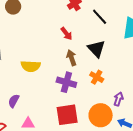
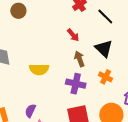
purple semicircle: (14, 101) -> (30, 111), moved

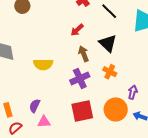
red arrow: (73, 35) -> (77, 30), turned 88
purple cross: (76, 84) -> (80, 78), turned -36

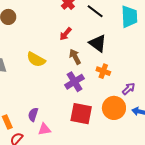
yellow semicircle: (43, 64) -> (36, 59), moved, turned 36
purple arrow: (133, 92) -> (129, 89), turned 40
red square: (82, 111) -> (81, 114), turned 30

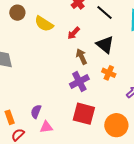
yellow semicircle: (36, 59) -> (44, 24), moved
orange circle: (114, 108) -> (116, 125), moved

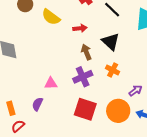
red arrow: (74, 33) -> (80, 28), turned -144
orange circle: (116, 125) -> (118, 111), moved
pink triangle: (46, 127) -> (51, 83), moved

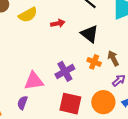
yellow semicircle: (51, 17) -> (28, 15), turned -60
brown arrow: (86, 52) -> (113, 58), moved
pink triangle: (51, 83) -> (34, 81), size x1.5

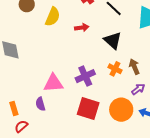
yellow semicircle: (28, 15) -> (53, 17), turned -42
purple semicircle: (22, 103) -> (40, 104), turned -40

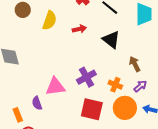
orange cross: (115, 69) -> (115, 85), moved
purple semicircle: (40, 104) -> (37, 103), moved

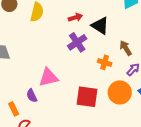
red arrow: (79, 29) -> (75, 17), moved
purple cross: (86, 77) -> (77, 42), moved
orange cross: (115, 85) -> (105, 62), moved

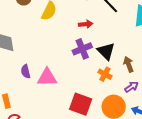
black triangle: (100, 26) -> (106, 51), moved
purple semicircle: (32, 96) -> (26, 71), moved

